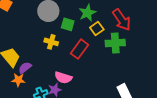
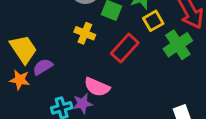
green cross: (115, 43) -> (178, 45), turned -36
orange star: (18, 80) -> (20, 80), moved

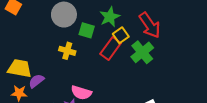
red rectangle: (125, 48) -> (111, 48), moved
yellow trapezoid: (23, 49) -> (20, 68), turned -40

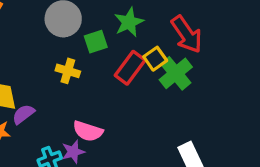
green square: (87, 30) -> (96, 42), turned -35
yellow square: (121, 35) -> (155, 59), moved

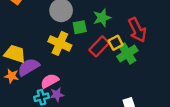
yellow cross: (68, 71) -> (60, 43), size x1.5
purple semicircle: (23, 114) -> (29, 67), size x1.5
pink semicircle: (88, 131) -> (50, 81), moved, turned 126

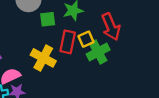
yellow cross: (60, 43) -> (43, 58), moved
red rectangle: (99, 46) -> (68, 42), turned -36

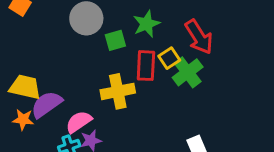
yellow cross: (43, 58) -> (118, 91), turned -30

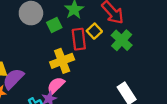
green cross: (188, 72) -> (122, 40), moved
pink semicircle: (79, 122) -> (56, 85), moved

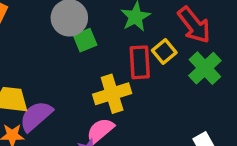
green square: (54, 25) -> (85, 40), moved

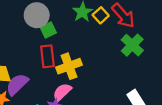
yellow square: (164, 52) -> (101, 15), moved
red rectangle: (140, 62) -> (47, 56), moved

